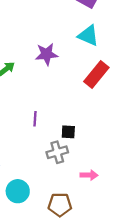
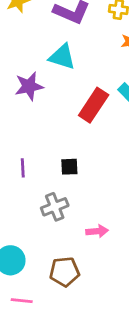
cyan triangle: (88, 36) -> (62, 57), moved
black square: (68, 132) -> (69, 167), moved

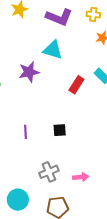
red rectangle: (94, 105) -> (76, 85), size x0.7
gray cross: (55, 207) -> (49, 172), moved

